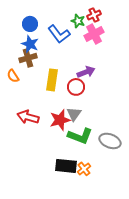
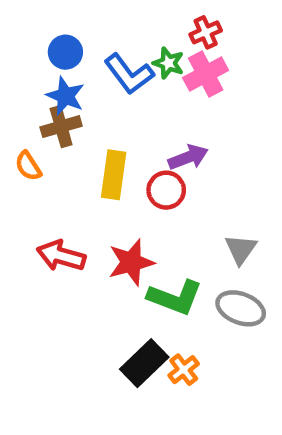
green star: (78, 21) -> (168, 63), moved
gray triangle: (74, 114) -> (241, 249), moved
black rectangle: (66, 166) -> (144, 363), turned -50

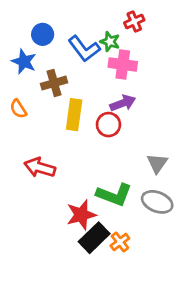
pink cross: (206, 74) -> (123, 64), moved, turned 36
blue star: (65, 96) -> (24, 62), moved
brown cross: (61, 127) -> (54, 83), moved
red star: (131, 262) -> (81, 215), moved

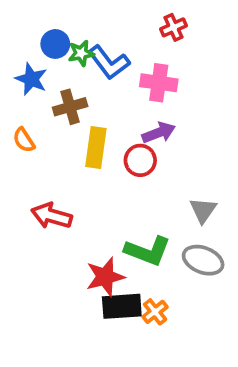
green star: (110, 42) -> (81, 53), moved, turned -30
black rectangle: (94, 238) -> (122, 306), turned 40

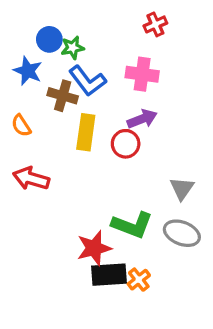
blue L-shape: (109, 62) -> (87, 81), moved
brown cross: (70, 107) -> (63, 96), turned 32
red arrow: (52, 216) -> (31, 179), moved

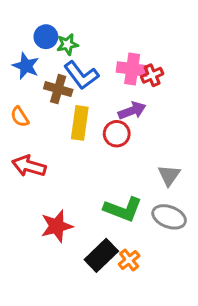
red cross: (155, 24) -> (152, 75), moved
red star: (94, 248) -> (57, 226), moved
black rectangle: (109, 275) -> (101, 255), turned -40

